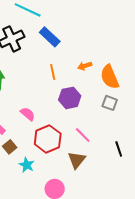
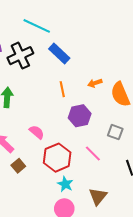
gray square: (110, 103) -> (115, 132), moved
brown triangle: (77, 160) -> (98, 196), moved
cyan star: (27, 165) -> (65, 184), moved

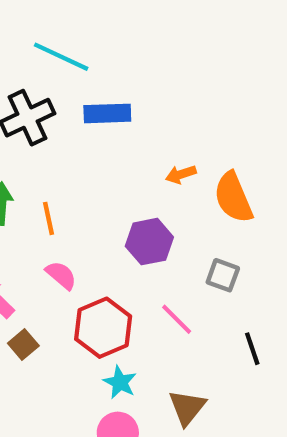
blue rectangle: (59, 54) -> (107, 113), turned -45
orange line: (62, 89) -> (48, 218), moved

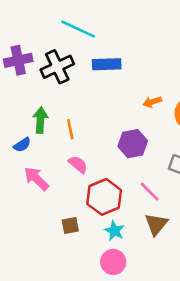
brown square: (23, 344) -> (70, 226), moved, turned 30
brown triangle: (187, 408) -> (156, 224), moved

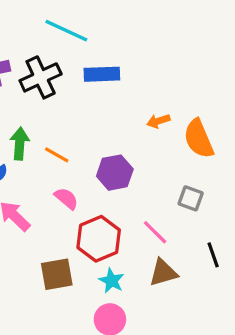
orange line: (70, 129) -> (57, 155), turned -48
purple hexagon: (133, 144) -> (115, 173), moved
brown triangle: (156, 224) -> (163, 273), turned 35
brown square: (70, 226) -> (57, 274), size x1.5

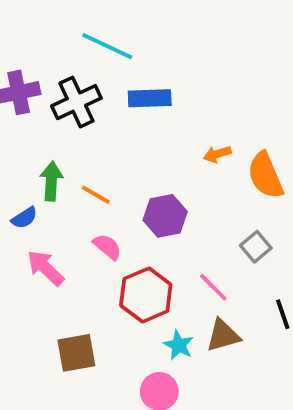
gray square: (191, 198) -> (256, 247), turned 30
brown square: (57, 274) -> (76, 353), moved
cyan star: (112, 281) -> (179, 345), moved

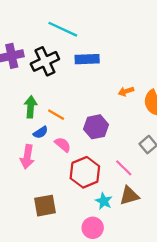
blue semicircle: (24, 218) -> (41, 132), moved
pink arrow: (46, 268) -> (27, 157), turned -125

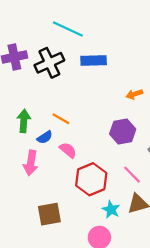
green arrow: (31, 107) -> (24, 121), moved
purple hexagon: (96, 127) -> (123, 131), moved

